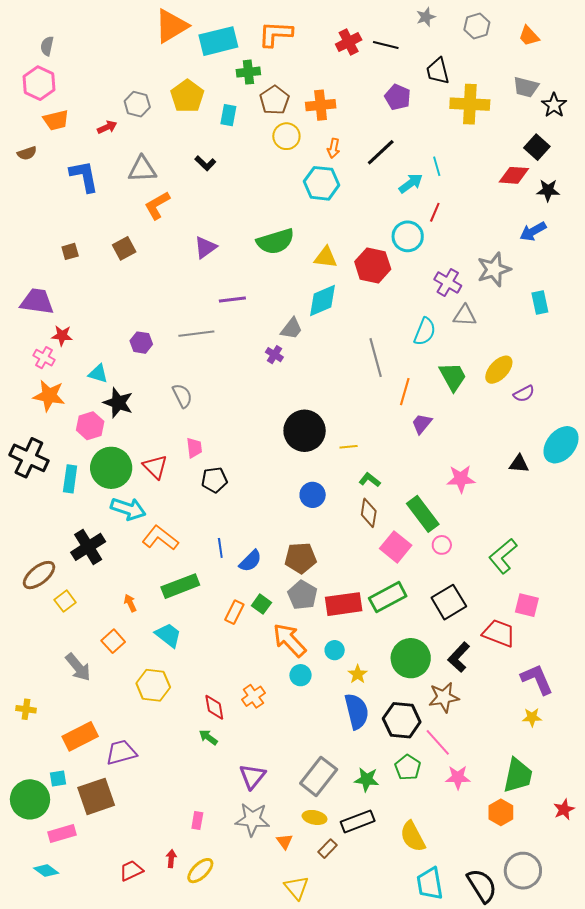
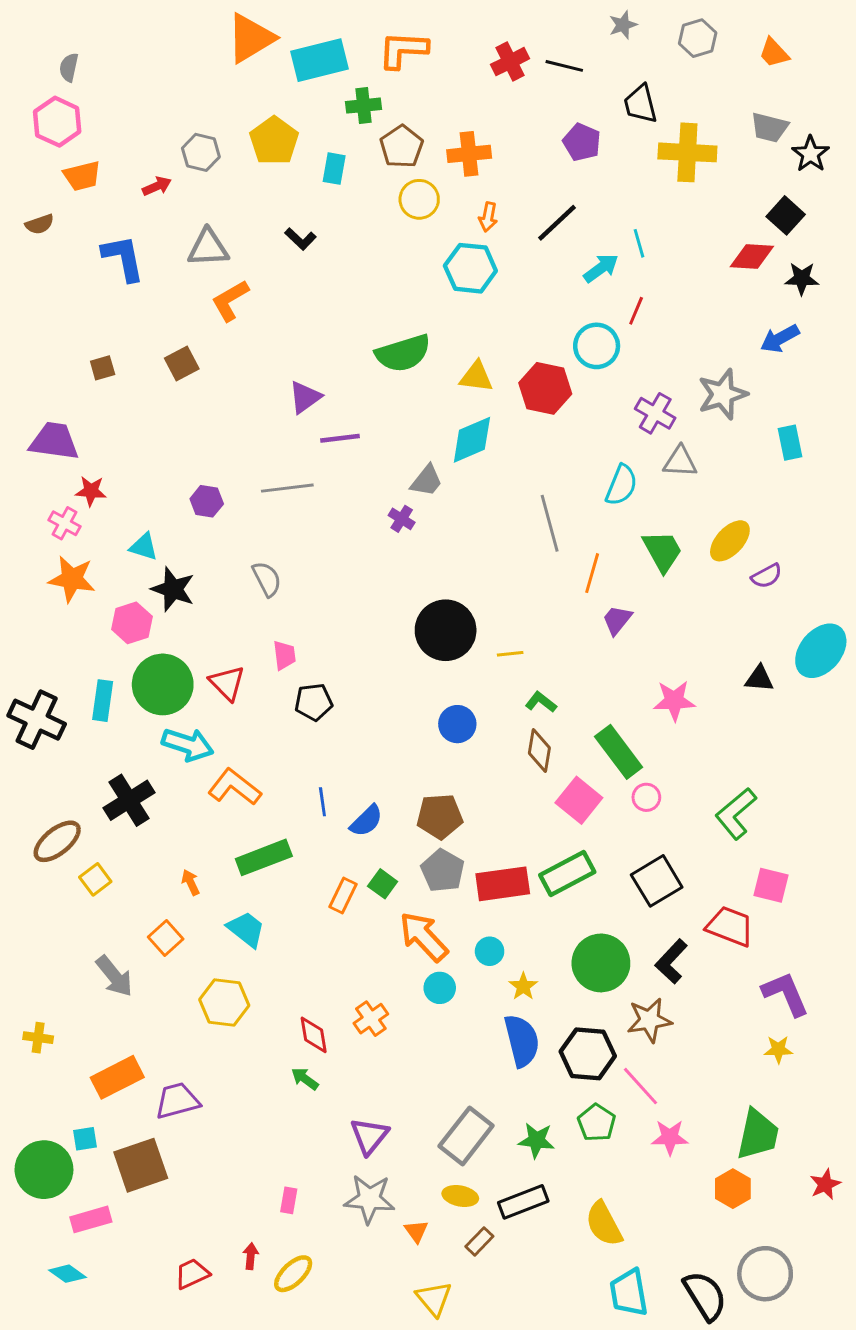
purple triangle: (205, 247) -> (305, 397), moved
black cross: (29, 458) -> (37, 720), moved

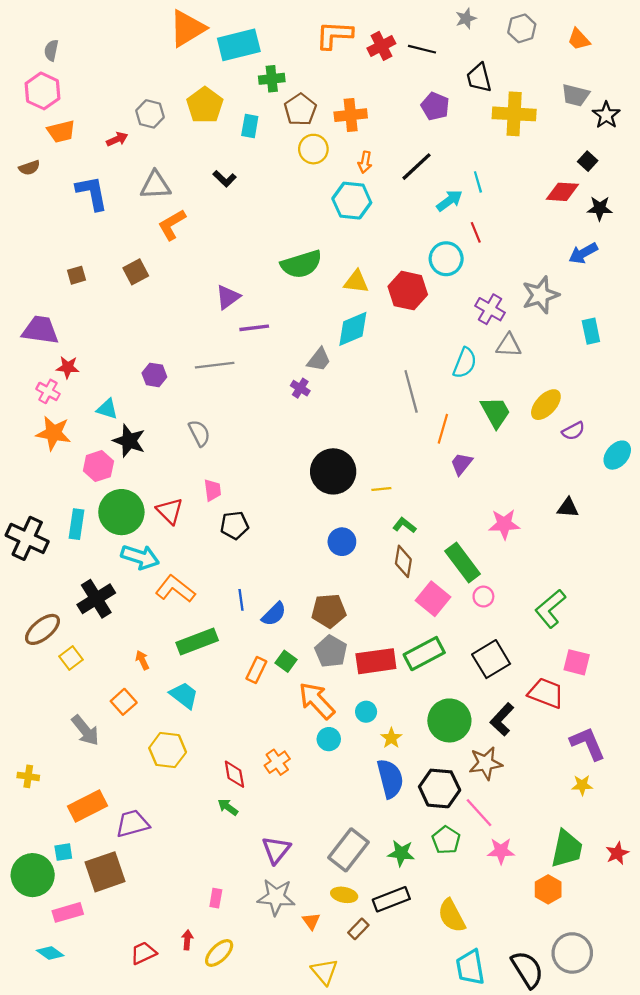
orange L-shape: (403, 50) -> (334, 35), moved
black square: (786, 215) -> (588, 161), size x0.7
red line: (636, 311) -> (476, 232), turned -45
cyan ellipse: (821, 651) -> (617, 455), moved, size x0.7
red star: (825, 1184) -> (617, 853), moved

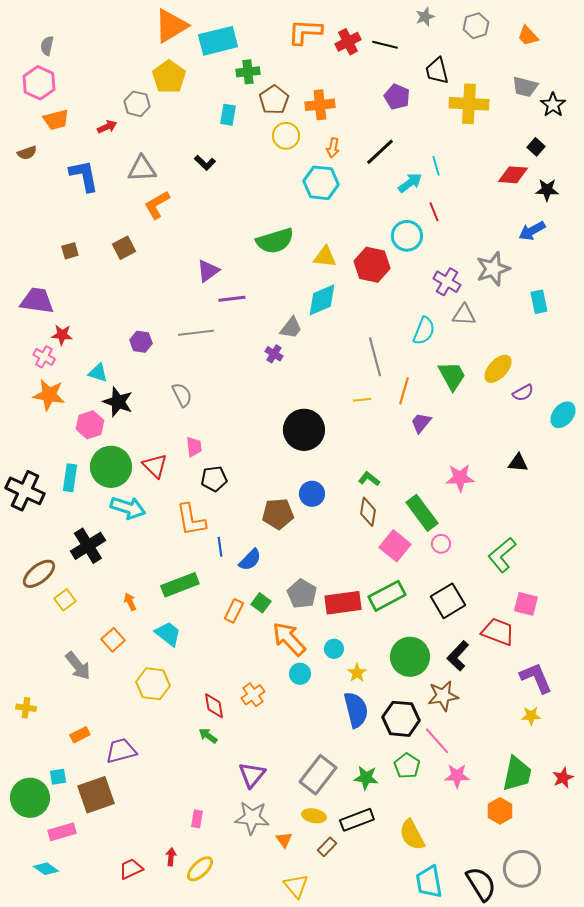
yellow pentagon: (205, 105) -> (169, 77), moved
yellow line: (381, 489) -> (362, 400), moved
orange L-shape: (175, 589) -> (191, 520), moved, turned -138
brown pentagon: (329, 611) -> (278, 514), moved
orange rectangle: (87, 806) -> (80, 735), size x0.6

